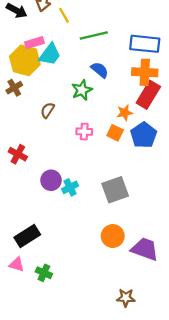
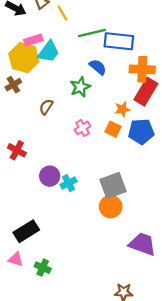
blue rectangle: (145, 44) -> (119, 41), moved
pink cross: (84, 132) -> (83, 128), turned -35
blue pentagon: (144, 135) -> (141, 132), turned 30
orange circle: (113, 236) -> (111, 207), moved

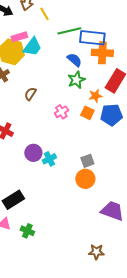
orange cross: (142, 69) -> (102, 53), moved
green star: (80, 87) -> (76, 80), moved
gray square: (113, 185) -> (87, 161), size x0.6

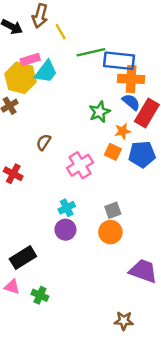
blue semicircle: (74, 60) -> (131, 102), moved
brown semicircle: (30, 94) -> (44, 142), moved
pink cross: (61, 112) -> (80, 165), moved, size x1.5
purple circle: (33, 153) -> (65, 230), moved

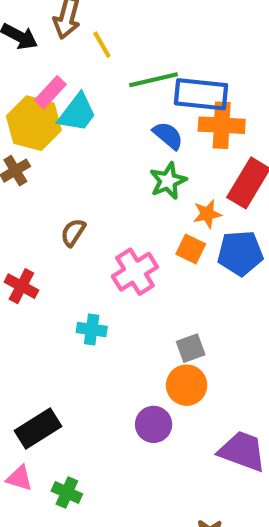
pink rectangle: (30, 60) -> (50, 92), turned -30
blue semicircle: (131, 102) -> (168, 136), moved
cyan cross: (67, 208) -> (92, 329), moved, turned 35
purple circle: (65, 230) -> (154, 424), moved

